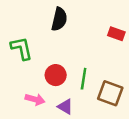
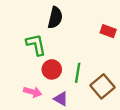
green L-shape: (22, 48) -> (36, 45), moved
brown square: (110, 93) -> (102, 86), turned 30

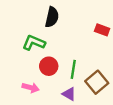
green L-shape: (36, 45) -> (34, 43), turned -55
purple triangle: (61, 99) -> (69, 94), moved

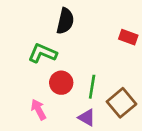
pink arrow: (31, 88) -> (38, 109), turned -133

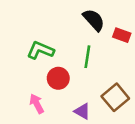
black semicircle: (65, 21) -> (94, 20), moved, turned -55
green line: (92, 87) -> (87, 57), moved

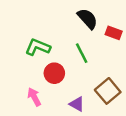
green line: (87, 57) -> (82, 53), turned -36

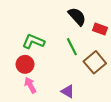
red circle: (54, 73) -> (25, 64), moved
brown square: (108, 91) -> (95, 62), moved

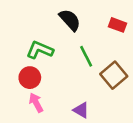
black semicircle: (77, 16) -> (70, 20), moved
red rectangle: (100, 29) -> (117, 25), moved

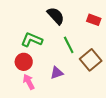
purple triangle: (81, 110) -> (57, 73), moved, turned -48

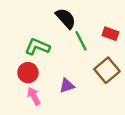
red rectangle: (94, 20) -> (110, 34), moved
green line: (69, 45) -> (81, 41), moved

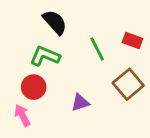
black semicircle: (66, 18) -> (55, 22), moved
pink arrow: (34, 96) -> (22, 115), moved

